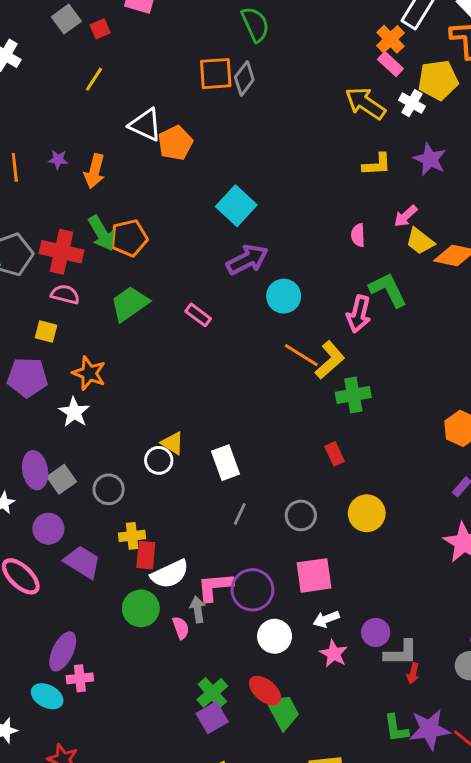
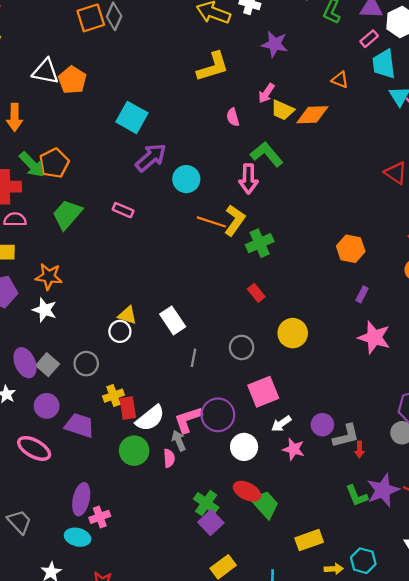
yellow L-shape: (377, 164) -> (213, 67), moved, size x1.4
pink semicircle: (181, 628) -> (169, 458), turned 30

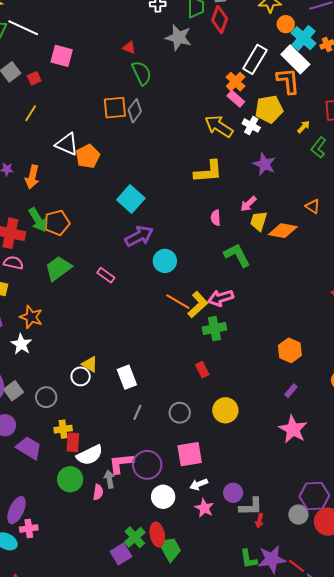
yellow trapezoid: (283, 110) -> (259, 221), turned 70
pink arrow: (248, 179) -> (221, 298), moved, turned 60
red ellipse: (247, 491) -> (157, 534), turned 40
green cross: (206, 503) -> (135, 537), moved

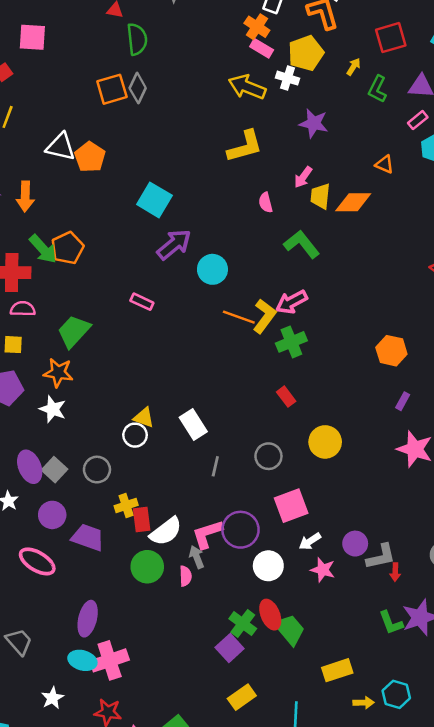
green semicircle: (142, 73) -> (137, 39), turned 30
green trapezoid: (58, 268) -> (74, 331), moved
pink cross: (29, 529) -> (110, 660), moved, size x1.6

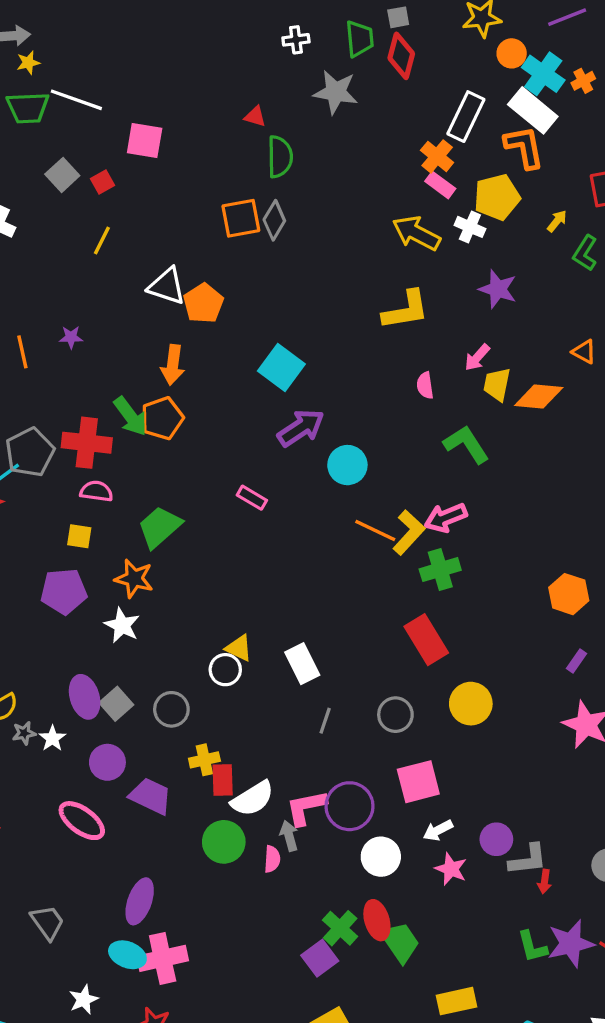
orange arrow: (25, 196) -> (173, 365), moved
red rectangle: (286, 397) -> (426, 640), size x1.8

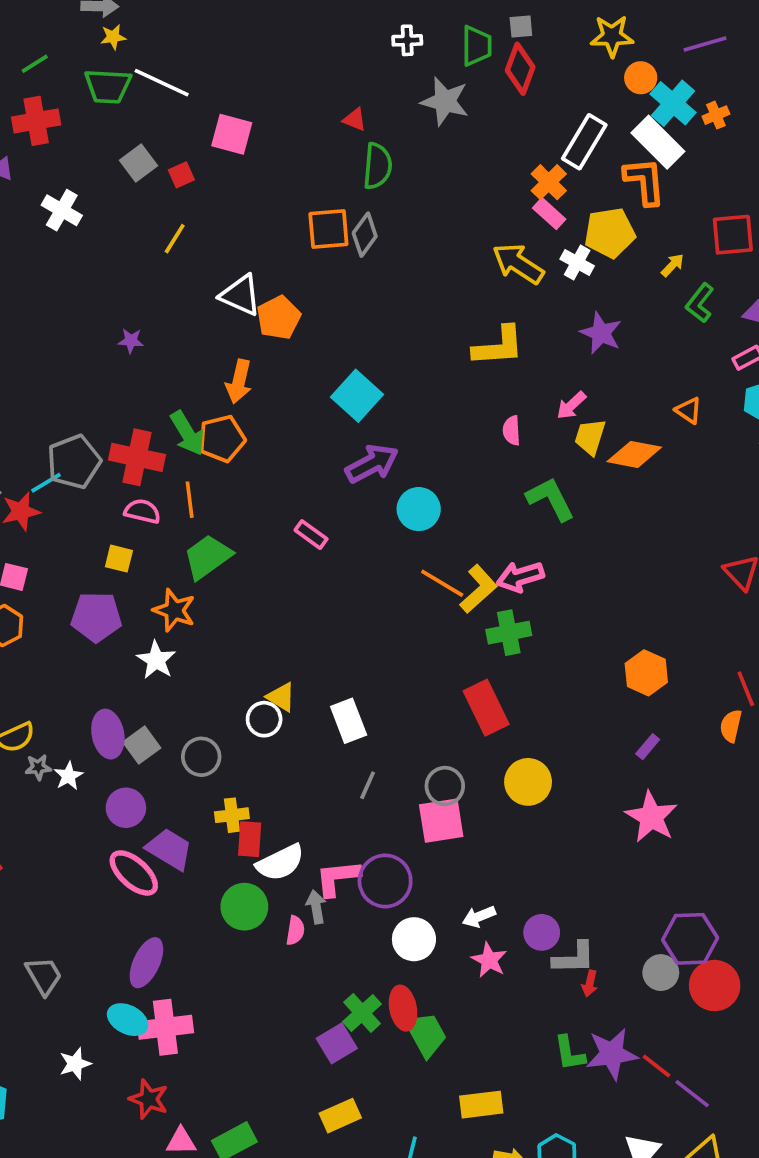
orange line: (22, 352) -> (190, 500), moved
pink square: (418, 782) -> (441, 821), moved
pink ellipse: (82, 821) -> (134, 873), moved

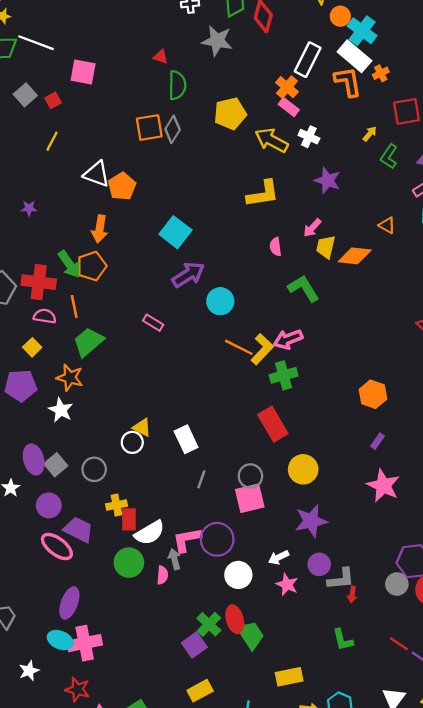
orange cross: (716, 115) -> (381, 73), moved
yellow pentagon: (610, 233) -> (230, 113), moved
yellow square: (119, 559) -> (32, 347), turned 36
purple star: (612, 1054) -> (311, 521), moved

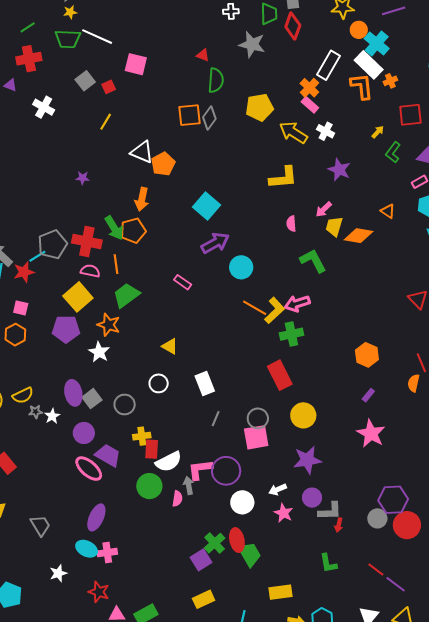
yellow square: (32, 347) -> (78, 297), size x1.8
yellow triangle: (142, 427) -> (170, 346), moved
pink cross: (85, 643) -> (107, 553), size x0.7

